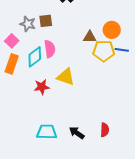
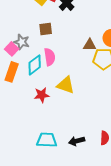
gray star: (28, 24) -> (22, 42), moved
black arrow: (77, 133) -> (77, 141), turned -49

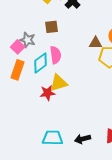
yellow triangle: (66, 85) -> (59, 83), moved, turned -36

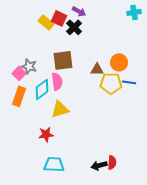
brown square: (52, 27) -> (63, 60), moved, size x1.5
red star: (48, 93) -> (46, 134), moved
black arrow: (83, 139) -> (99, 165), moved

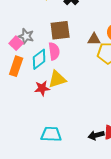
red star: (46, 134) -> (42, 88), moved

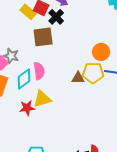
brown square: (60, 30) -> (43, 37), moved
brown triangle: (94, 39) -> (78, 78), moved

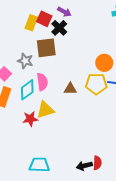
yellow rectangle: (28, 12) -> (31, 23), turned 70
gray star: (11, 56) -> (25, 61), moved
brown triangle: (78, 78) -> (70, 89), moved

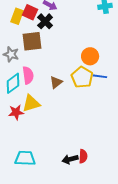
yellow pentagon: (96, 84) -> (82, 77), turned 30
brown triangle: (70, 89) -> (56, 82), turned -40

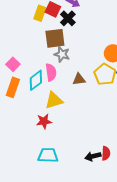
gray star: (11, 54) -> (62, 54), moved
brown triangle: (56, 82) -> (79, 79), turned 32
red star: (16, 112) -> (44, 121), moved

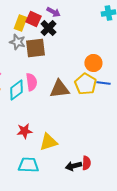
gray star: (62, 54) -> (17, 42), moved
brown triangle: (79, 79) -> (59, 89), size x1.5
yellow triangle: (54, 100) -> (48, 142), moved

